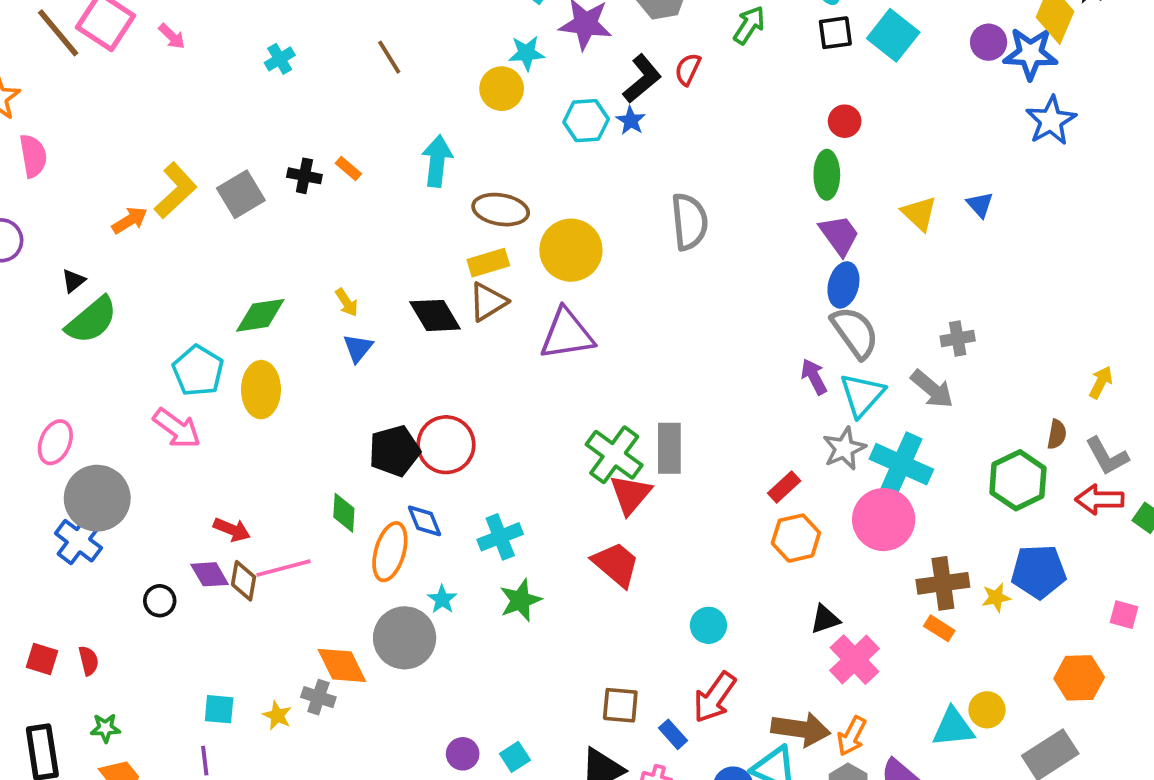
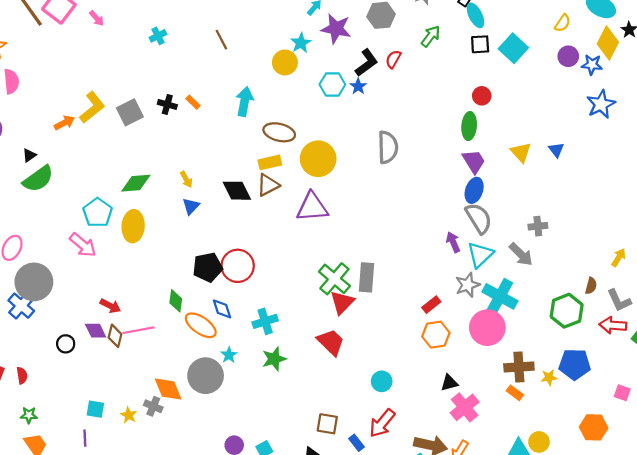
cyan star: (527, 53) -> (301, 43), turned -30
blue star: (1030, 54) -> (592, 65), size x0.7
orange ellipse: (390, 552) -> (201, 325), turned -76

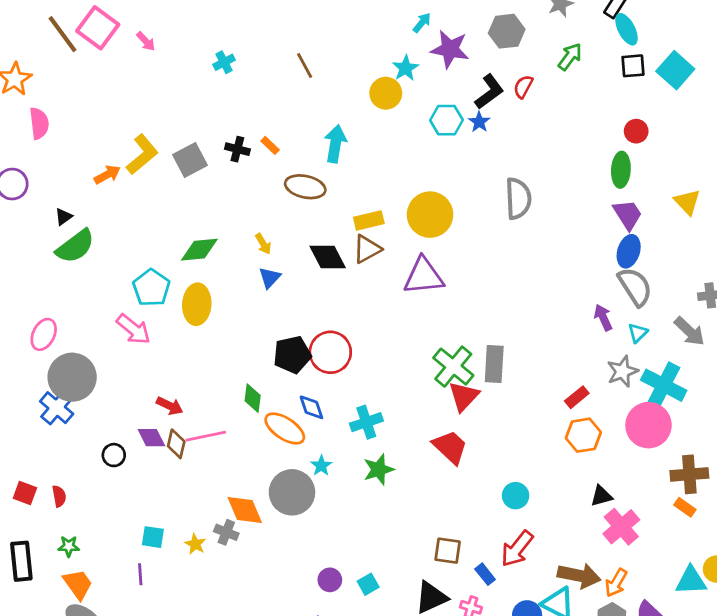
brown ellipse: (279, 132) -> (305, 187), moved
cyan triangle: (480, 255) -> (638, 333), size x0.6

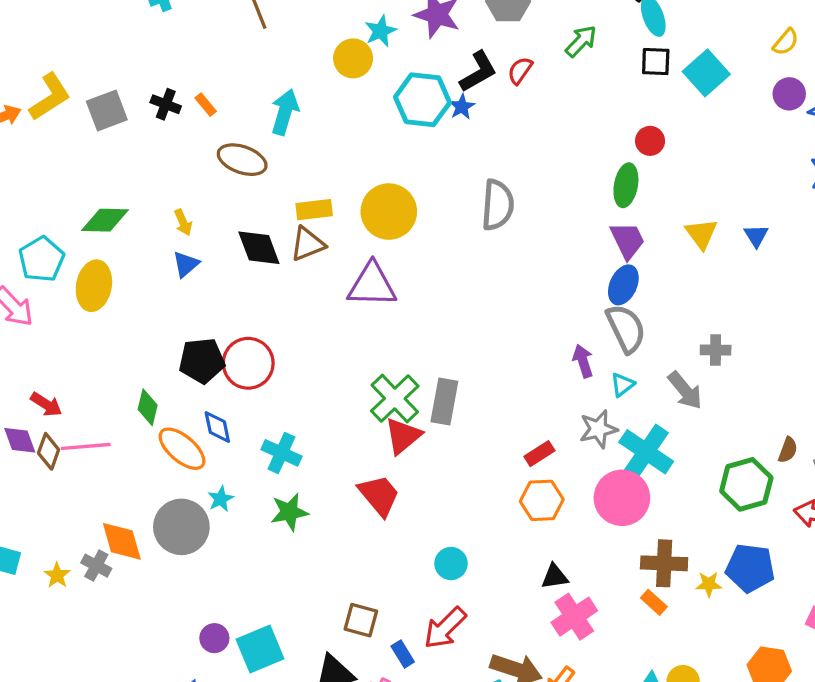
cyan hexagon: (446, 120) -> (422, 100), size x1.4
cyan cross: (366, 422) -> (281, 453), turned 36
cyan square: (368, 584) -> (260, 649), size x1.8

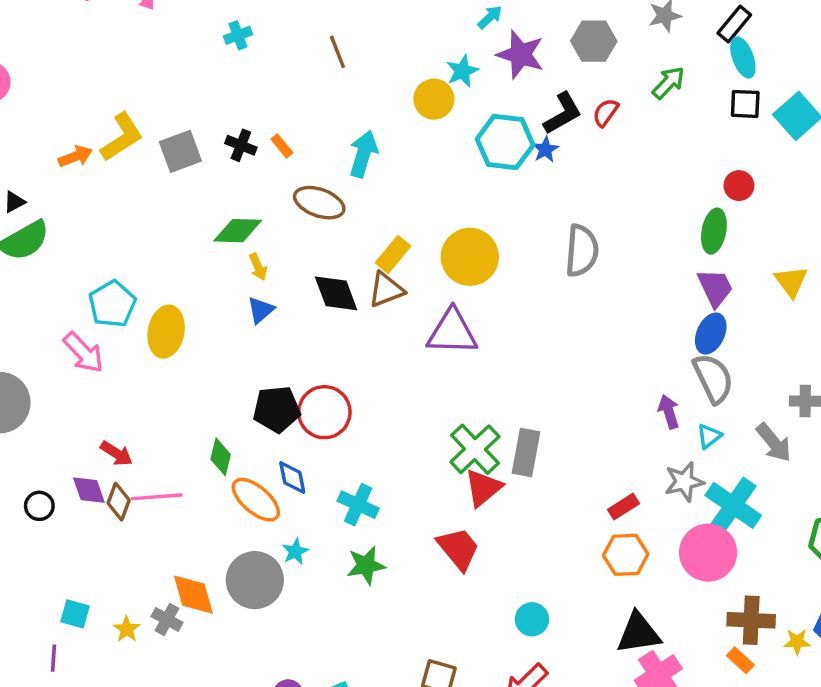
yellow rectangle: (314, 210) -> (393, 254), turned -44
green diamond: (105, 220) -> (238, 231), moved
black triangle: (555, 576) -> (639, 633), size x1.6

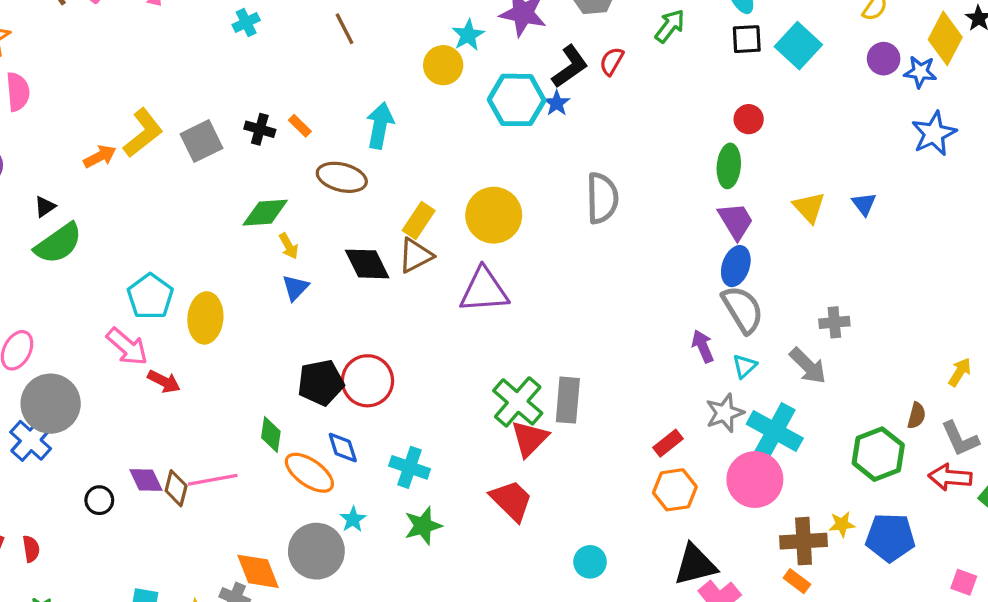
red arrow: (116, 453) -> (164, 381), moved
yellow star: (797, 642) -> (842, 524), moved

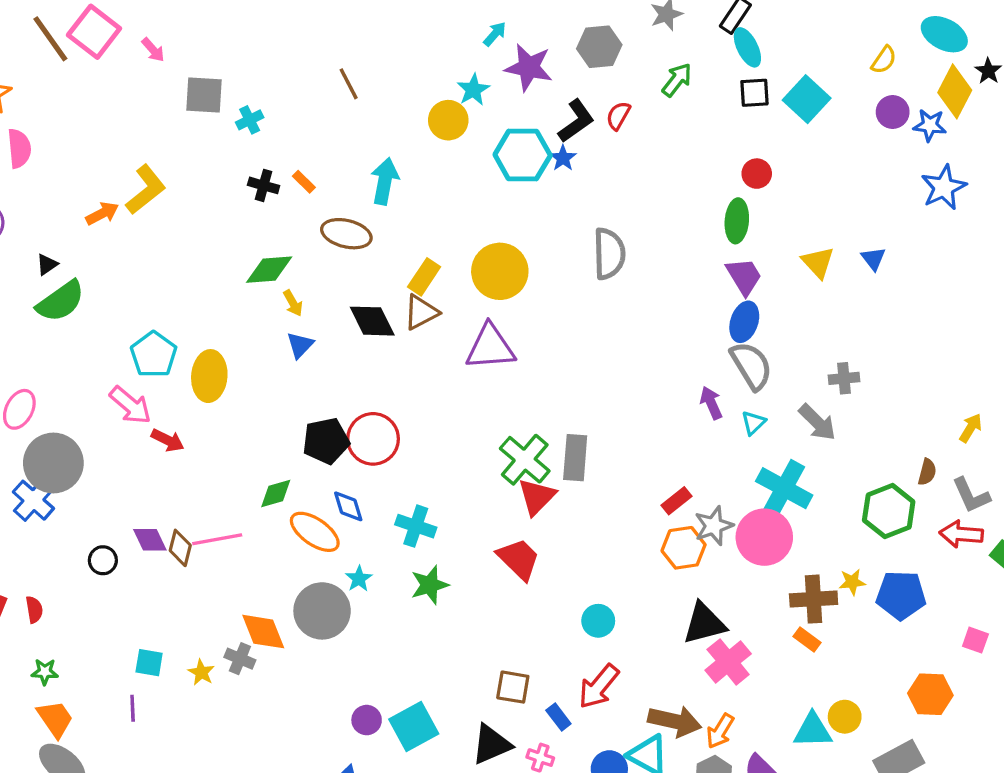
cyan cross: (246, 22) -> (250, 120), moved
gray square: (201, 141) -> (204, 95), moved, turned 30
gray star: (725, 413) -> (714, 526), moved
green diamond: (271, 435) -> (276, 493), turned 66

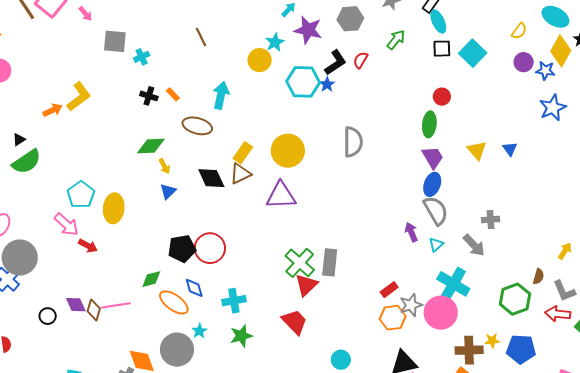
cyan cross: (416, 526) -> (234, 301), turned -30

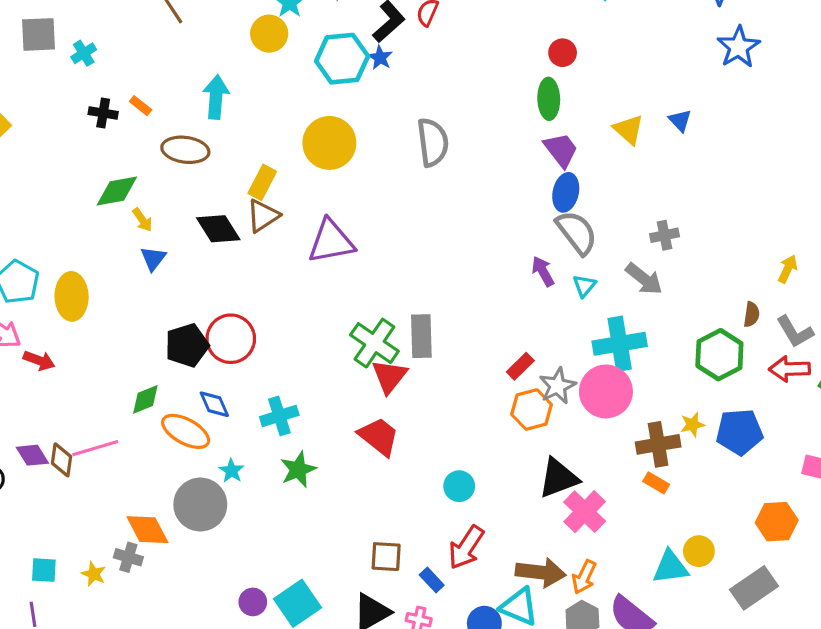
yellow circle: (288, 151) -> (329, 143), moved
cyan cross: (453, 284) -> (620, 344), turned -32

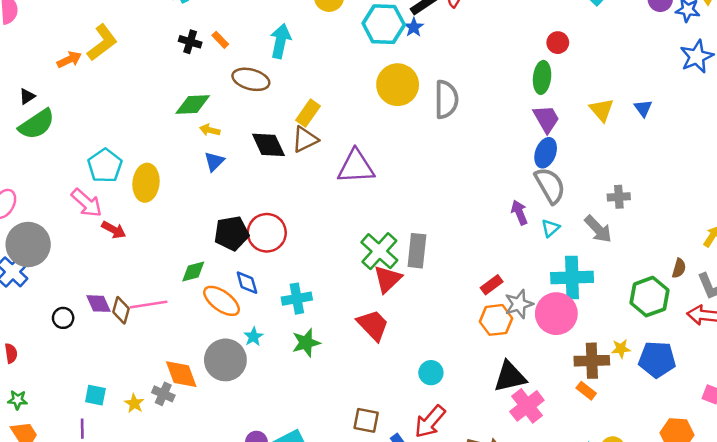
yellow circle: (329, 143) -> (398, 85), moved
yellow arrow: (142, 220) -> (210, 130), turned 132

